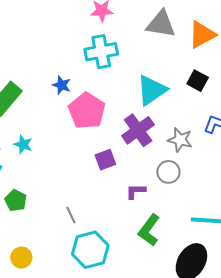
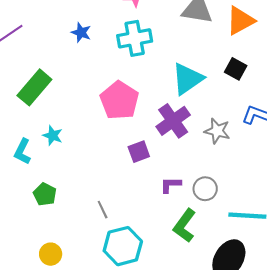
blue star: (62, 85) -> (81, 33), moved
gray circle: (168, 172) -> (205, 189), moved

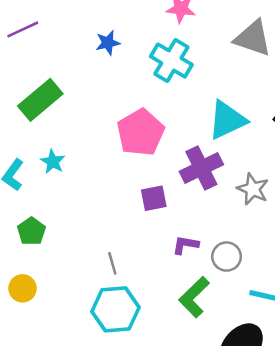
blue star: (81, 33) -> (108, 43), turned 30
cyan cross: (135, 38) -> (171, 61), turned 32
gray line: (103, 210) -> (112, 263), moved
yellow circle: (51, 254) -> (23, 288), moved

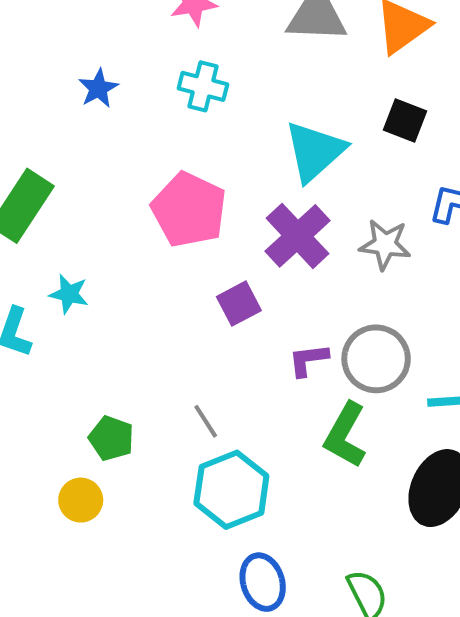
cyan cross: (171, 61) -> (203, 86), size x0.7
green pentagon: (31, 231) -> (111, 438), moved
gray circle: (227, 257) -> (376, 359), size x1.4

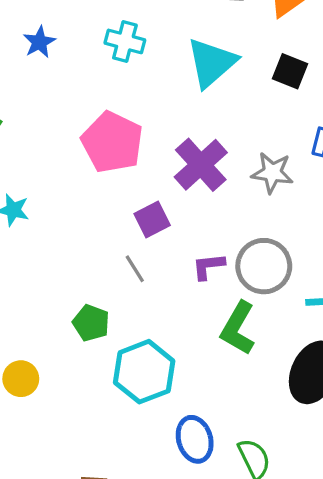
cyan triangle: (315, 151) -> (212, 63), moved
gray line: (206, 421) -> (135, 269), moved
green pentagon: (111, 438) -> (91, 323), moved
blue ellipse: (263, 582) -> (195, 439), moved

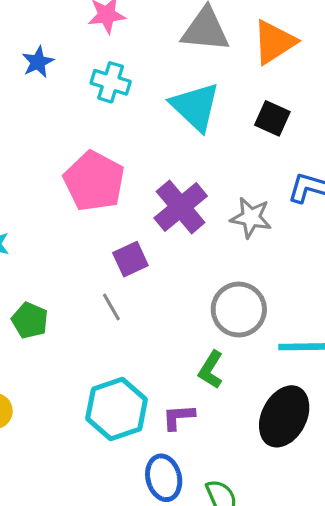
blue star: (39, 42) -> (38, 62), moved
cyan triangle: (212, 63) -> (195, 107), turned -38
purple L-shape: (208, 266) -> (178, 417), moved
green pentagon: (91, 323) -> (30, 320), moved
green L-shape: (238, 328) -> (211, 370), size x0.7

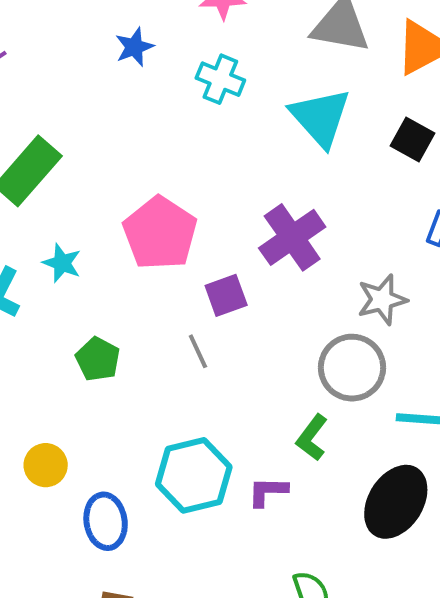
pink pentagon: (94, 181) -> (160, 233), moved
gray star: (251, 218) -> (382, 300), moved, turned -30
blue ellipse: (164, 478) -> (106, 521), moved

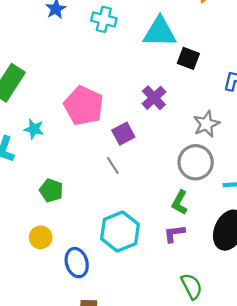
cyan triangle: (320, 117) -> (160, 32), turned -39
black square: (412, 140) -> (188, 58), moved
purple cross: (292, 237) -> (154, 98), size x0.7
green pentagon: (98, 359) -> (51, 190), moved
purple L-shape: (268, 492) -> (174, 234), moved

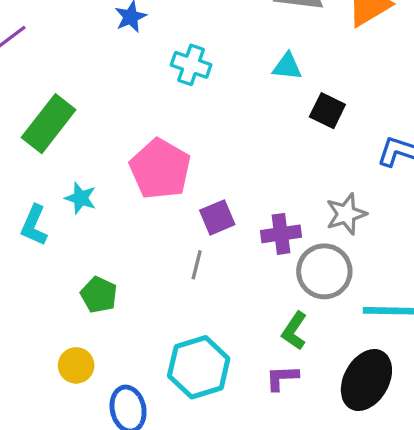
cyan cross: (104, 19) -> (191, 65), moved
cyan triangle: (160, 32) -> (287, 66), size x0.6
purple cross: (154, 98) -> (281, 234), moved, turned 30
gray line: (113, 165) -> (197, 265), turned 42

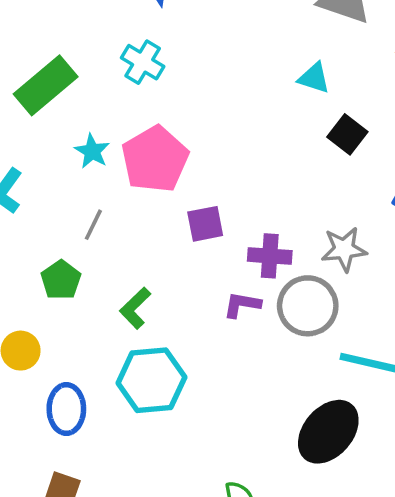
cyan cross: (191, 65) -> (143, 62), moved
cyan star: (81, 198) -> (92, 151), moved
gray line: (197, 265) -> (93, 225), moved
green L-shape: (294, 331) -> (135, 308), moved
purple L-shape: (282, 378) -> (242, 305), moved

